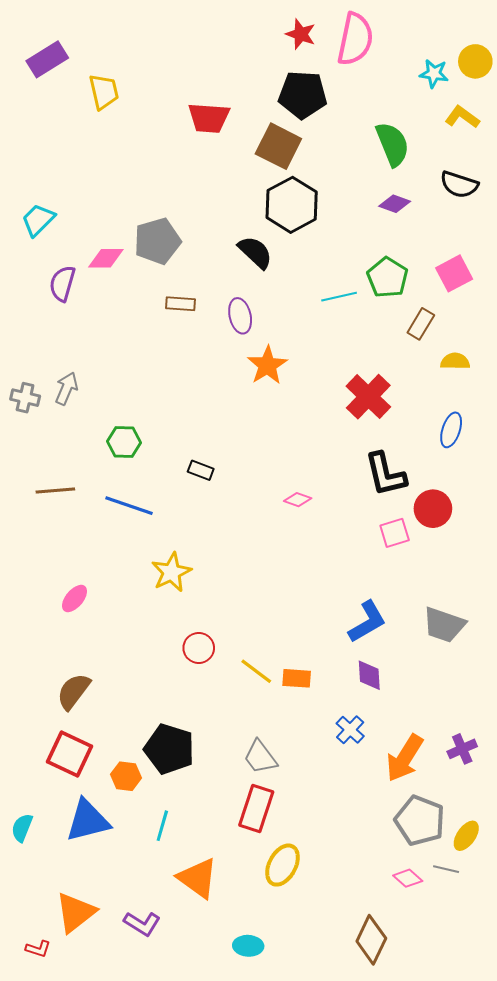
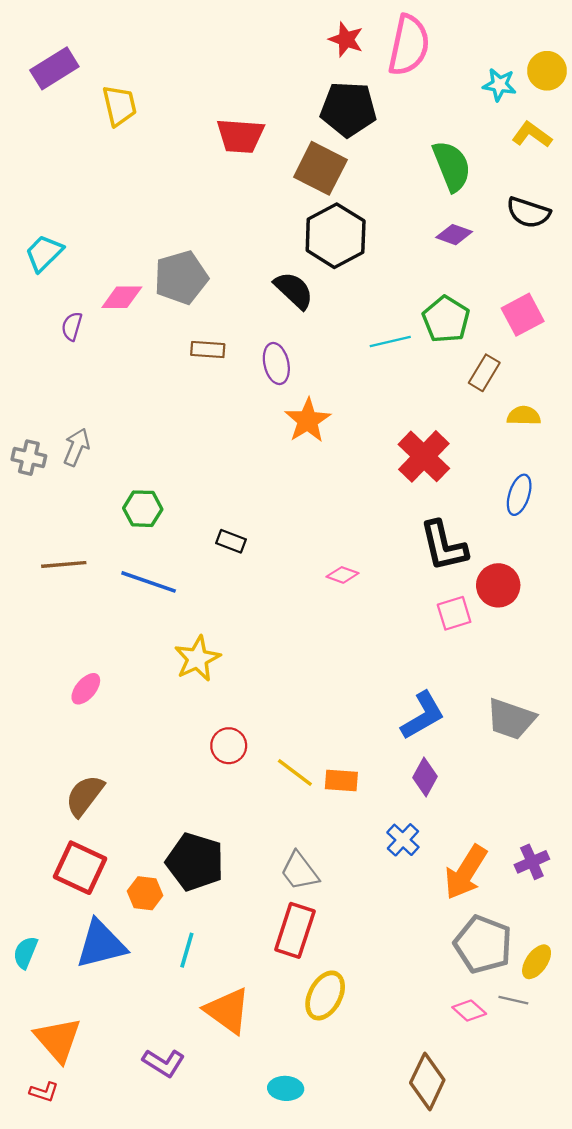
purple semicircle: (62, 284) -> (72, 326), size x0.7
purple diamond: (369, 675) -> (425, 777), turned 32
orange triangle: (76, 912) -> (58, 1040), moved, turned -33

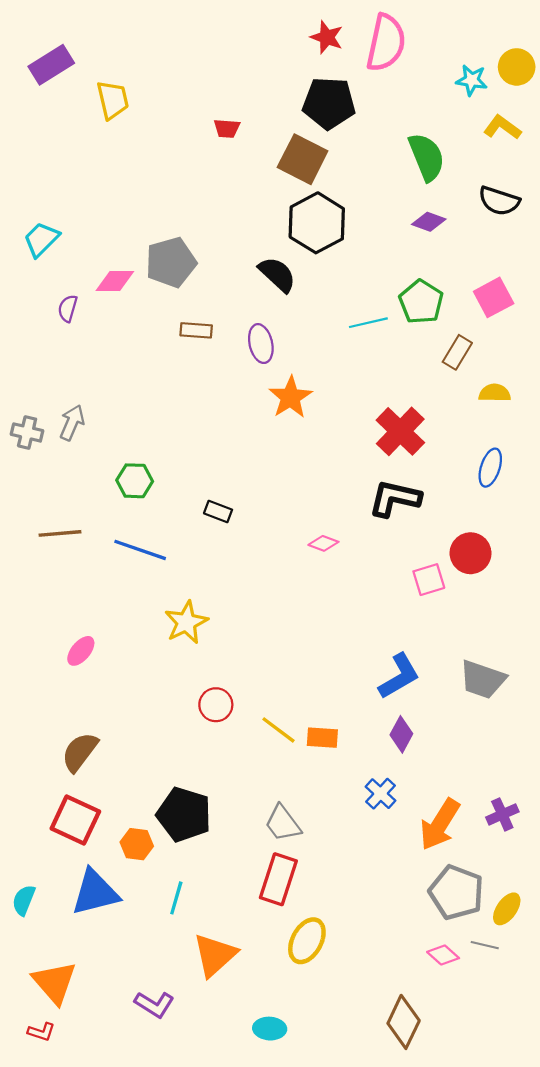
red trapezoid: (240, 136) -> (227, 128), size x0.6
black L-shape: (444, 546) -> (395, 498), moved, turned 116
orange triangle: (228, 1011) -> (215, 955), turned 42

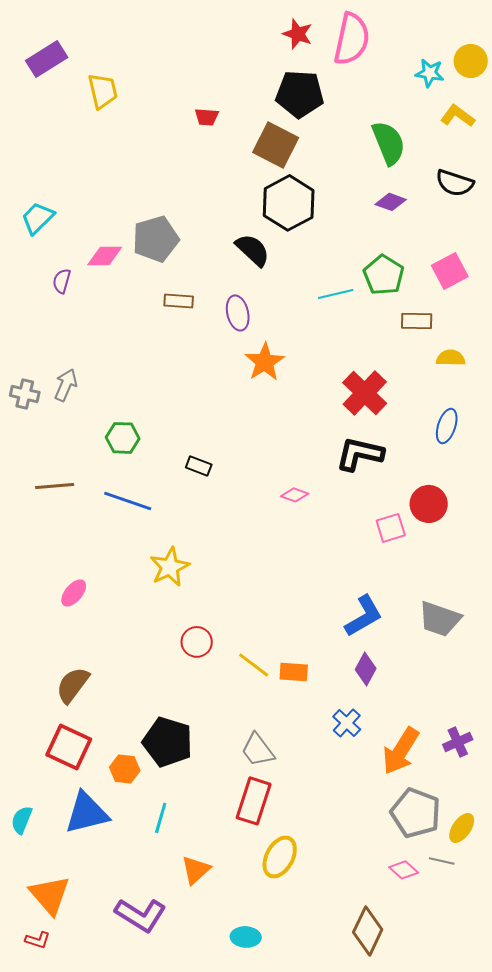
brown rectangle: (457, 352) -> (417, 321), turned 60
orange triangle: (215, 955) -> (196, 870), size x0.7
purple L-shape: (154, 1004) -> (141, 915), size x1.4

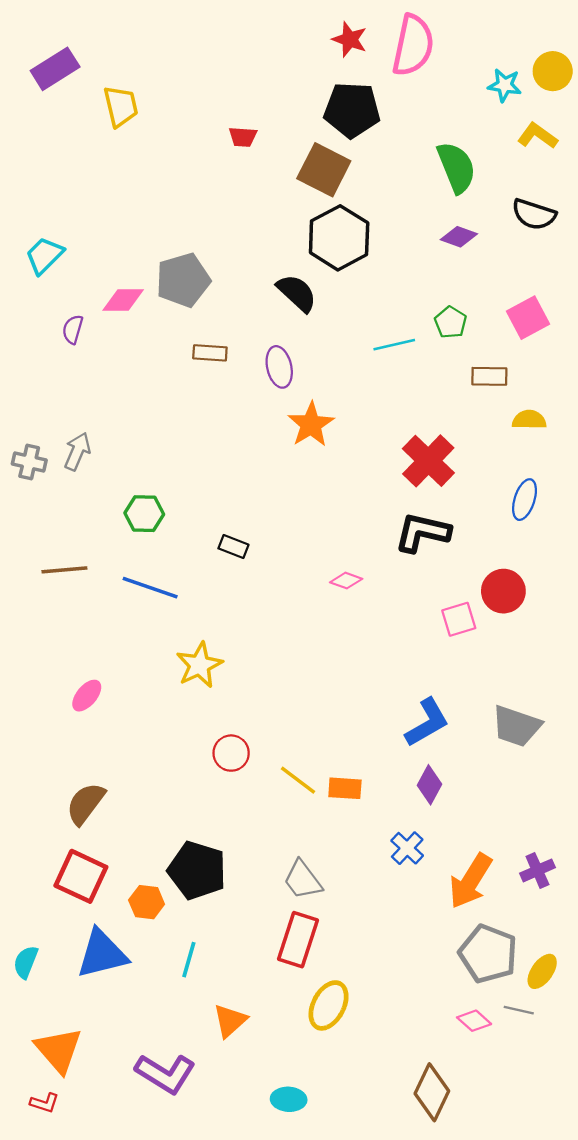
green pentagon: (384, 275) -> (451, 322), size x0.7

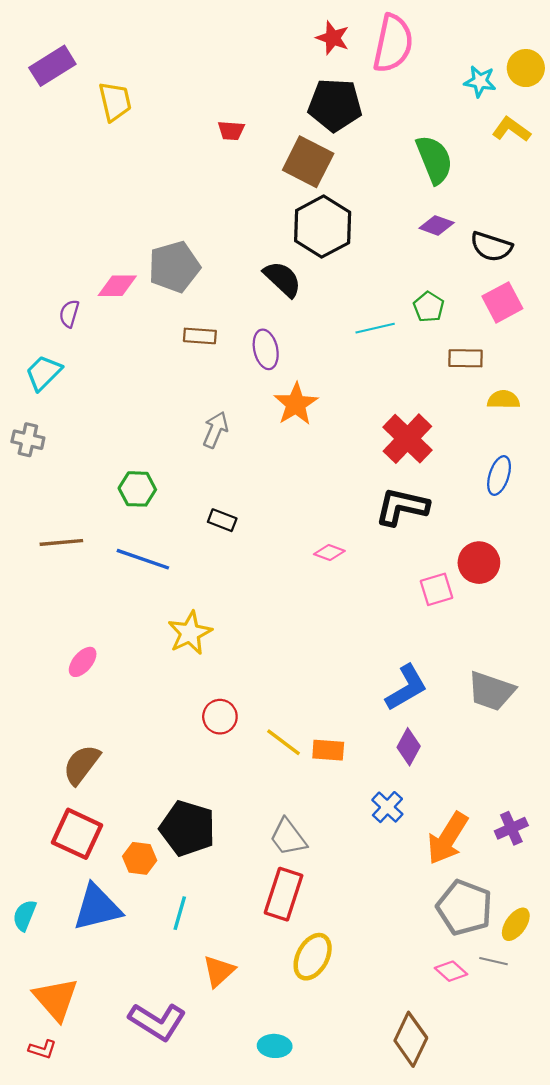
black semicircle: (534, 214) -> (491, 247), moved
cyan trapezoid: (44, 255) -> (44, 373), moved
gray arrow: (77, 451) -> (215, 430), moved

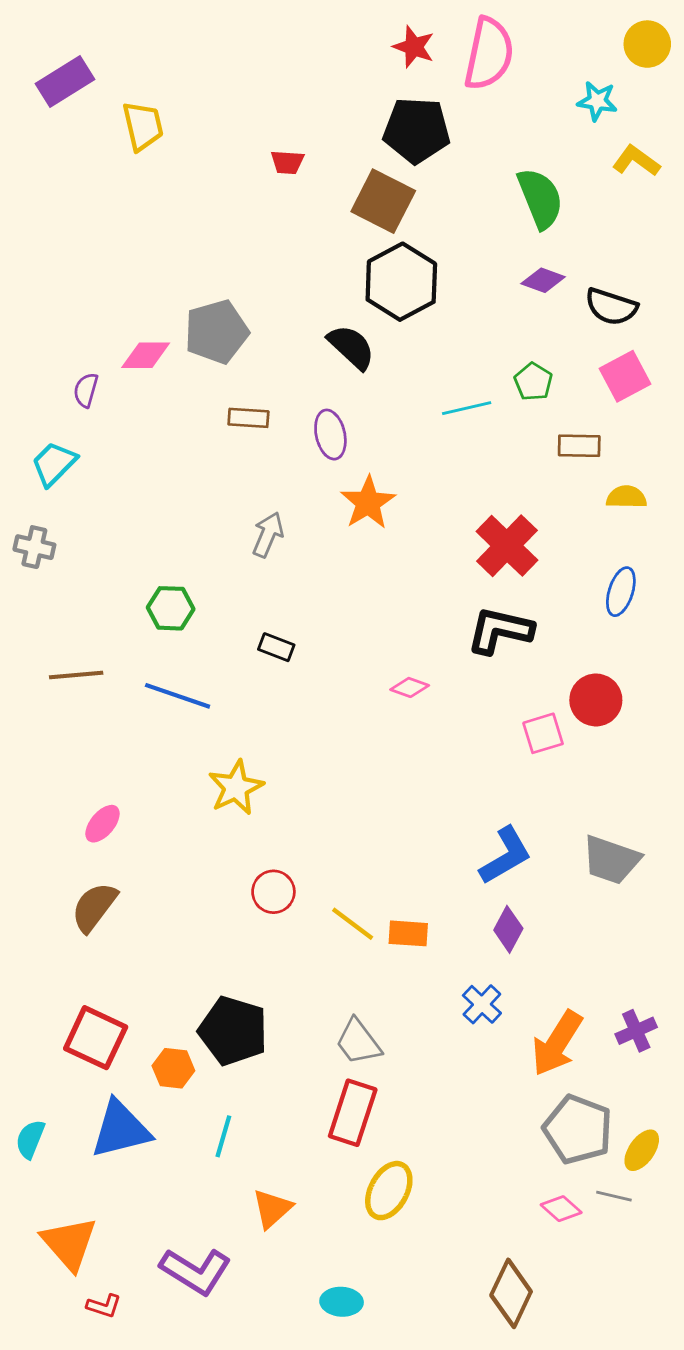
yellow circle: (526, 68) -> (647, 44), moved
brown semicircle: (81, 765) -> (94, 907), moved
red L-shape: (42, 1049) -> (104, 1306), moved

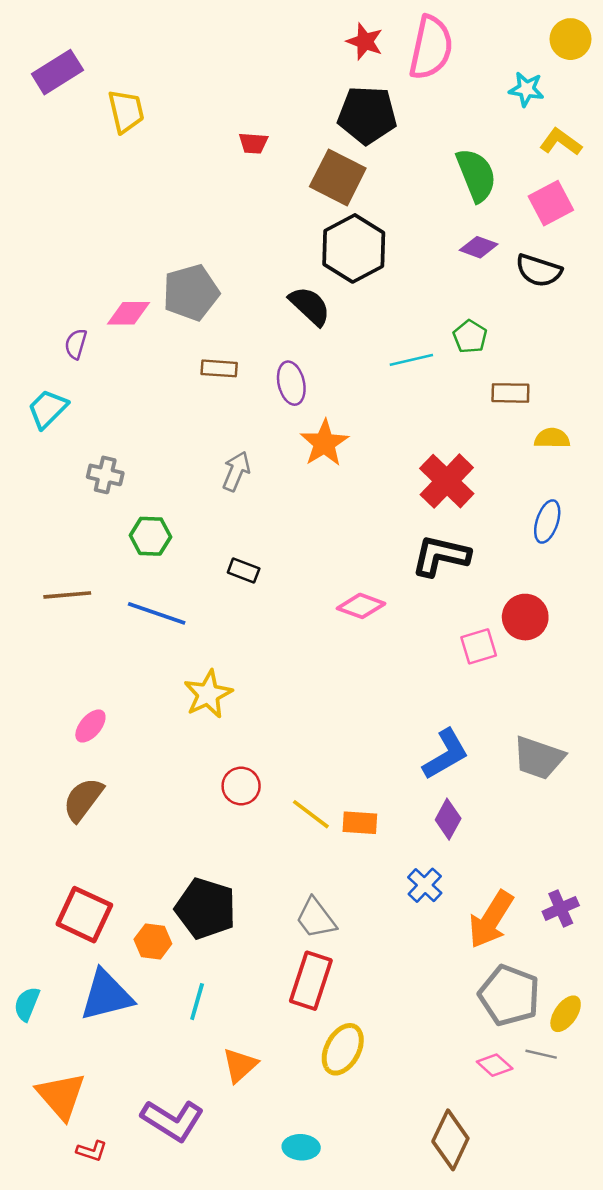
pink square: (625, 376) -> (551, 203), moved
gray cross: (34, 547) -> (105, 475), moved
pink diamond: (410, 687) -> (361, 606), size x1.4

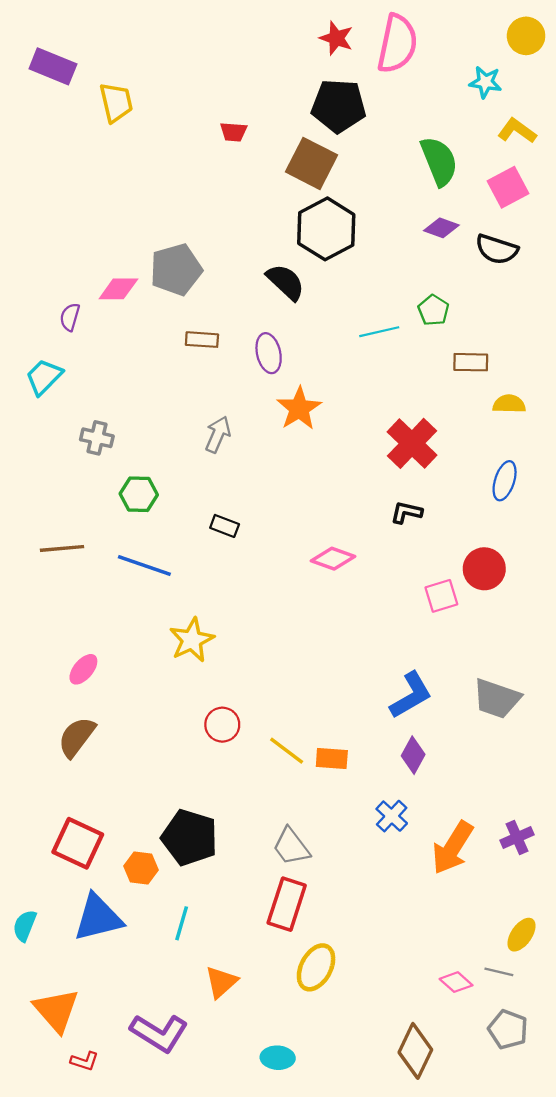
purple rectangle: (57, 72) -> (53, 66), turned 54
black L-shape: (441, 556) -> (406, 512), size x0.6
gray pentagon: (509, 995) -> (508, 1029), moved, size x0.7

